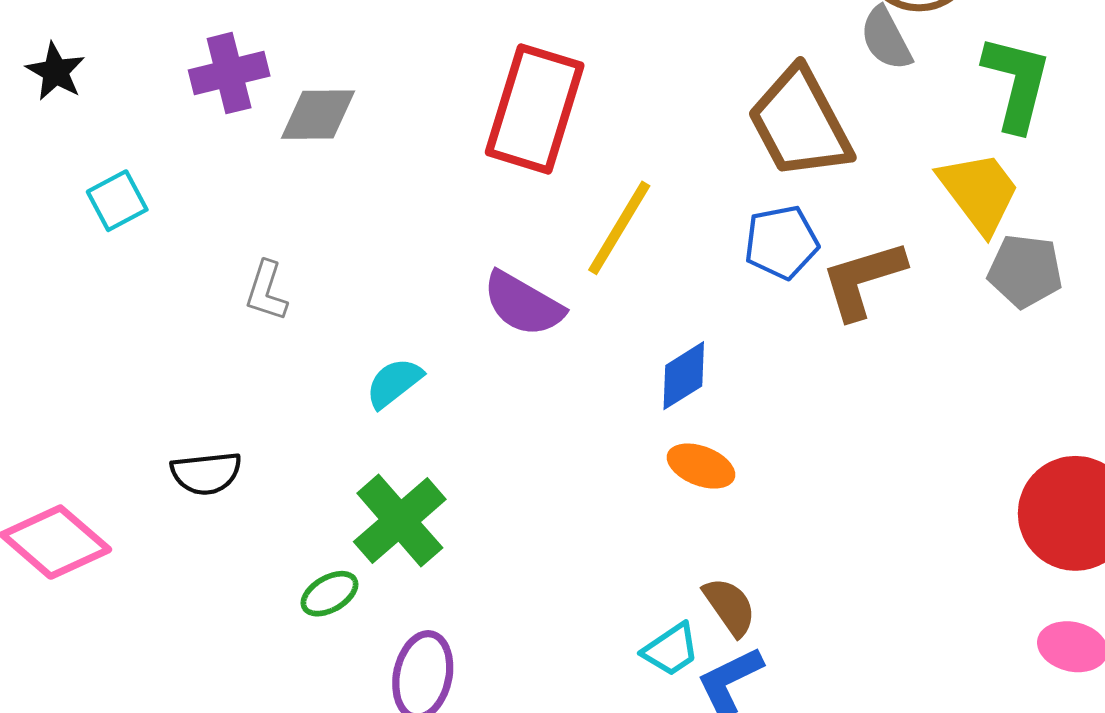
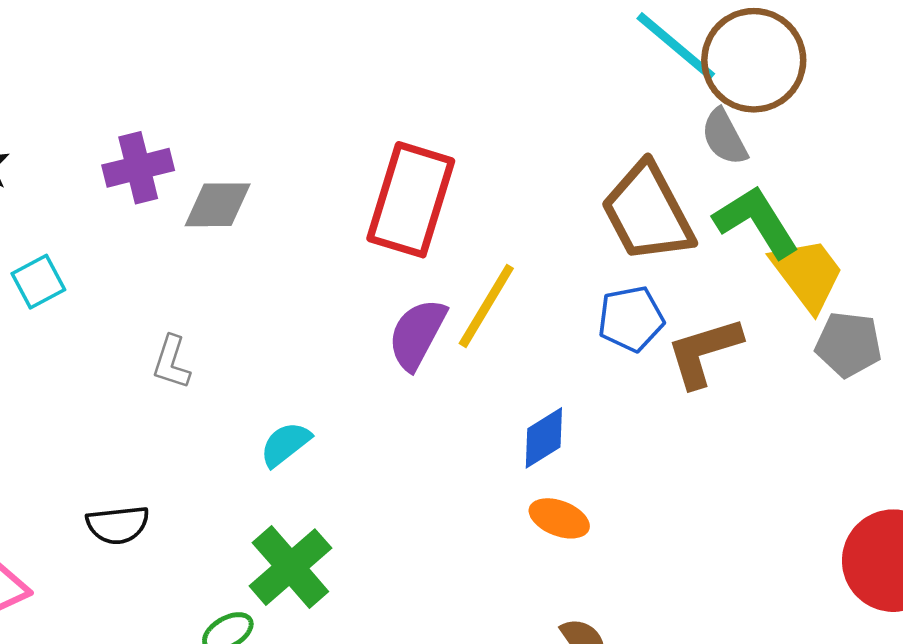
green L-shape: (1017, 83) -> (756, 221), moved, turned -46
purple semicircle: (523, 304) -> (417, 334), moved, turned 88

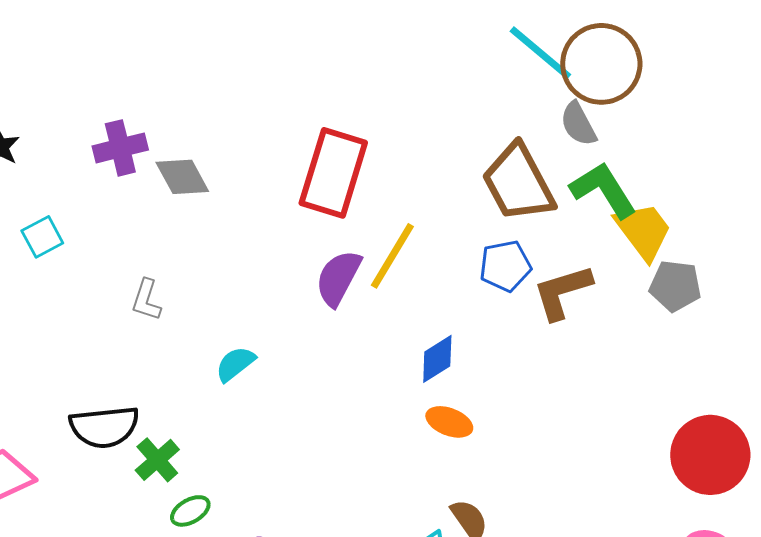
gray diamond: (218, 205) -> (182, 177), turned 62
black semicircle: (118, 525) -> (104, 427), size x1.4
green cross: (290, 567) -> (157, 460), moved, size x0.7

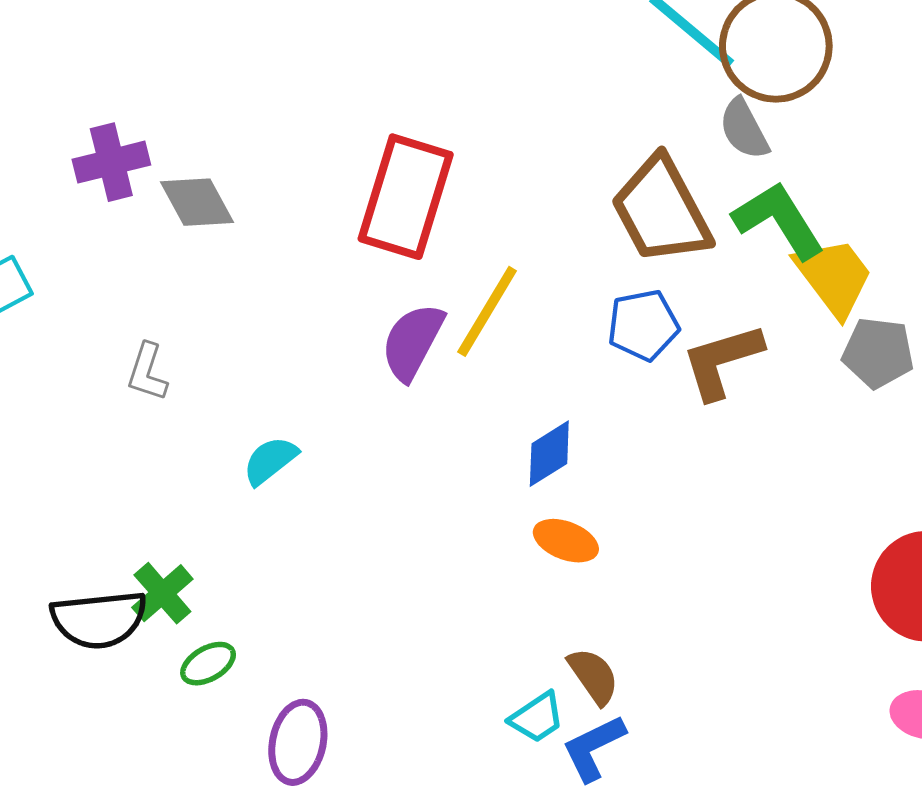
black semicircle: (104, 427) -> (99, 619), moved

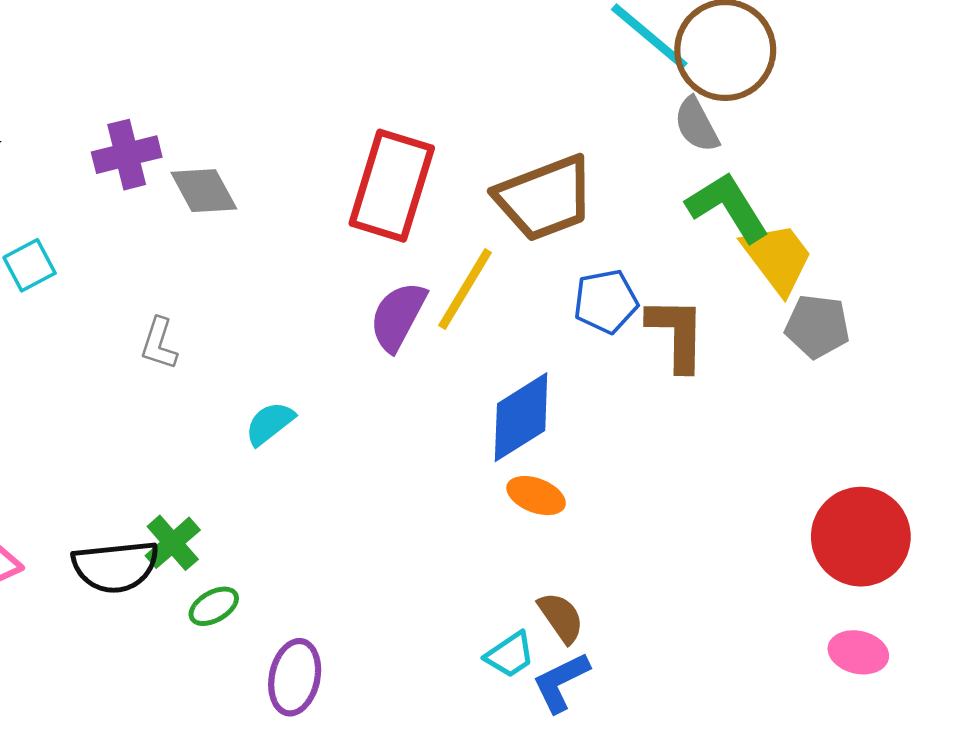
brown trapezoid: (661, 210) -> (545, 198), moved, turned -83
brown L-shape: (722, 361) -> (677, 334), turned 108
blue diamond: (549, 454) -> (521, 417), size x1.5

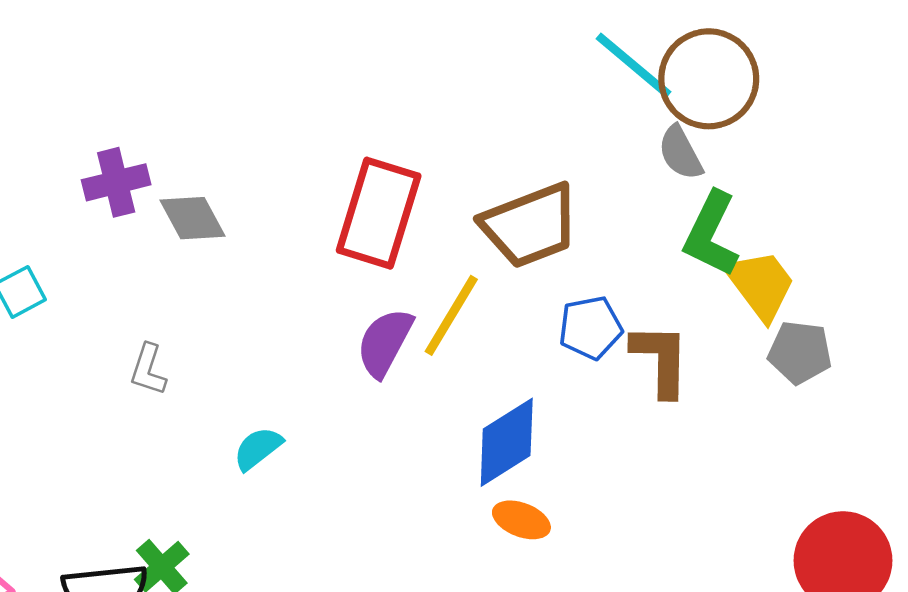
green L-shape: (728, 207) -> (711, 234), turned -122

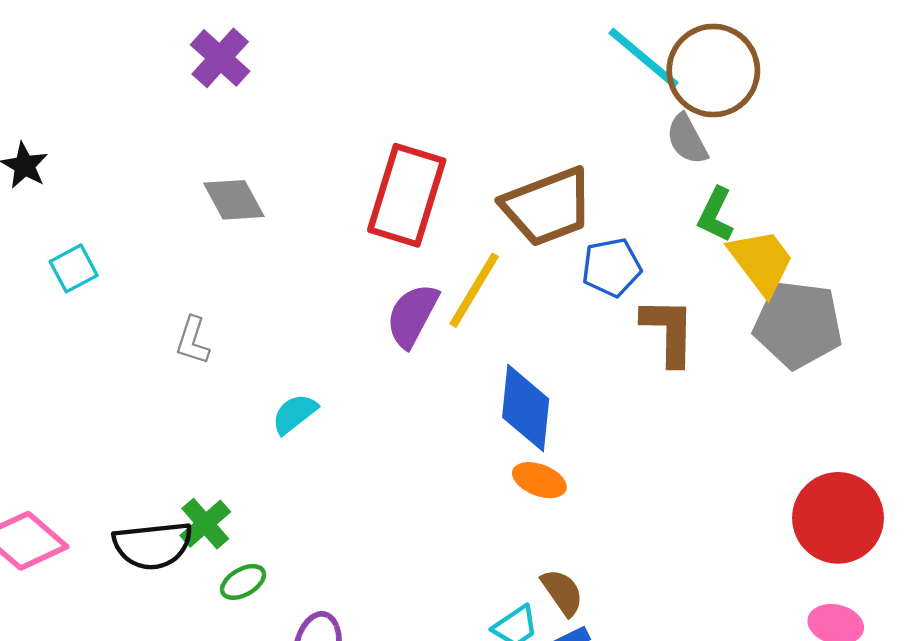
purple cross: (116, 182) -> (220, 58), moved, turned -34
green L-shape: (711, 234) -> (716, 215), size x0.7
blue pentagon: (590, 328) -> (611, 267), moved
gray pentagon: (800, 352) -> (798, 325), size x1.5
blue diamond: (507, 442) -> (526, 408), turned -52

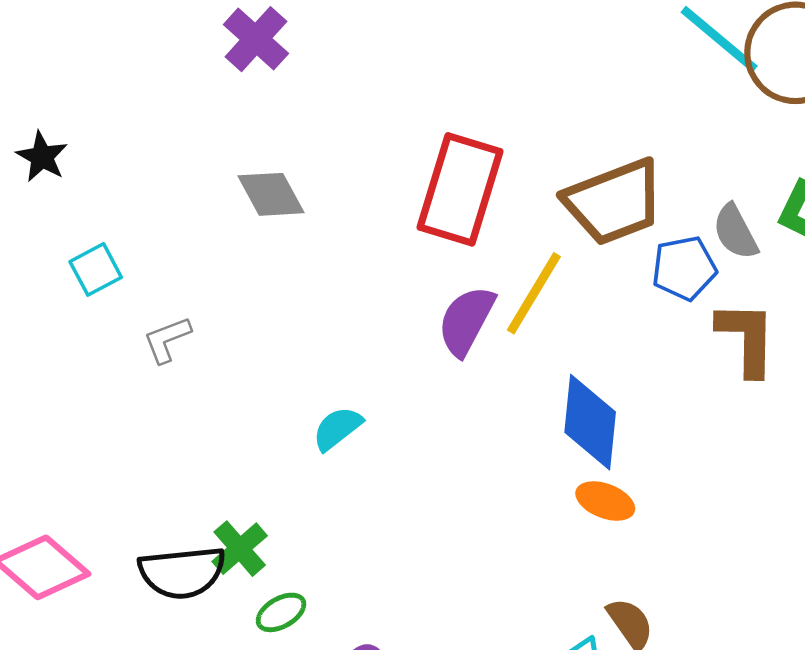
gray semicircle: (687, 139) -> (735, 232), moved
gray L-shape: (193, 341) -> (167, 340), moved, turned 51

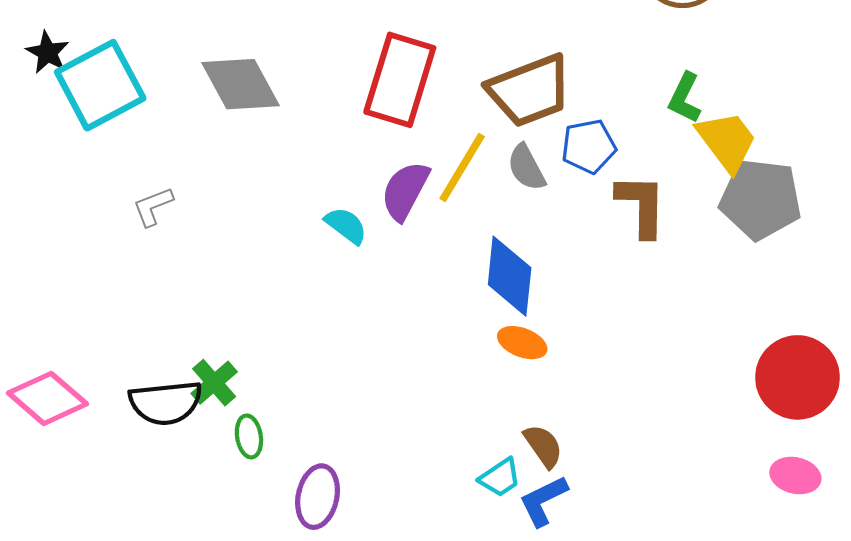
gray diamond: (271, 194) -> (241, 84), size x1.4
gray semicircle: (735, 232) -> (526, 167), moved
cyan square: (96, 269) -> (100, 85), moved, size x2.0
cyan semicircle: (337, 428) -> (346, 225), moved, turned 75
green ellipse: (281, 612) -> (249, 436), turned -69

